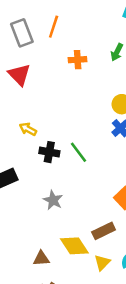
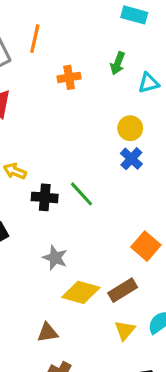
yellow diamond: (74, 246) -> (81, 292), moved, turned -36

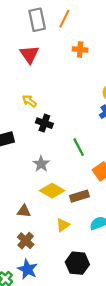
green line: (81, 194) -> (79, 147), moved
yellow triangle: (125, 330) -> (63, 225), moved

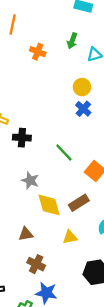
orange cross: (80, 49) -> (38, 52), turned 32
yellow diamond: (52, 191) -> (49, 205), turned 60
yellow triangle: (63, 225) -> (70, 237), turned 40

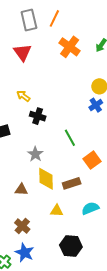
orange cross: (38, 52) -> (70, 47), size x1.5
brown triangle: (26, 234) -> (21, 190), moved

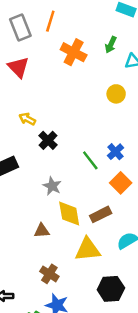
blue cross: (96, 105) -> (115, 152), moved
black cross: (38, 116) -> (48, 140), turned 35
yellow triangle: (57, 211) -> (88, 249), size x1.6

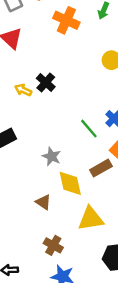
black cross: (48, 140) -> (46, 82), moved
brown rectangle: (101, 214) -> (101, 168), moved
brown triangle: (42, 231) -> (43, 202), turned 42

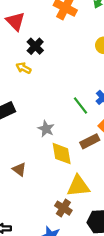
black cross: (46, 82) -> (35, 46), moved
brown triangle: (43, 202) -> (19, 169), moved
brown cross: (53, 245) -> (63, 208), moved

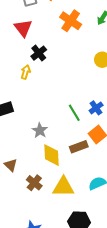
yellow arrow: (24, 68) -> (26, 72), turned 72
brown cross: (63, 208) -> (34, 183), moved

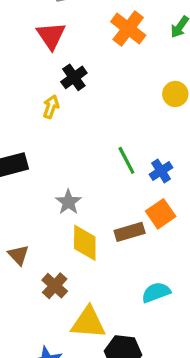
green line: (74, 113) -> (126, 160), moved
yellow triangle: (63, 187) -> (88, 323), moved

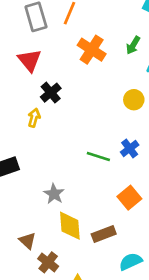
green line: (126, 160) -> (98, 156), turned -40
blue cross: (161, 171) -> (130, 148), moved
brown rectangle: (130, 232) -> (104, 234), moved
brown triangle: (18, 255) -> (27, 241), moved

